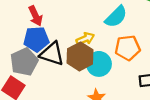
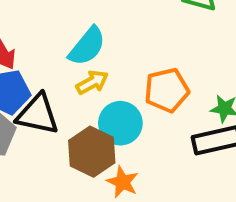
cyan semicircle: (116, 17) -> (87, 46), moved
brown hexagon: (80, 56) -> (92, 152), moved

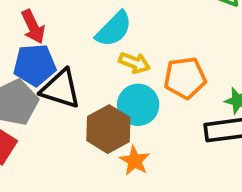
yellow arrow: (92, 82) -> (134, 63), moved, turned 44

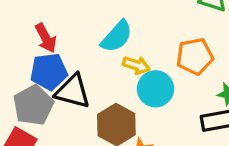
orange pentagon: (185, 78) -> (195, 56), moved
cyan circle: (138, 105) -> (155, 89), moved

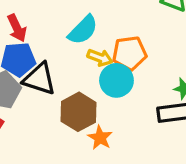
orange pentagon: (195, 56) -> (129, 53), moved

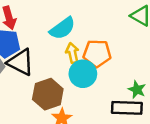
yellow arrow: (100, 58) -> (72, 53), turned -132

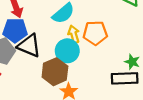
cyan circle: (83, 74) -> (67, 51), moved

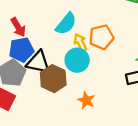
brown hexagon: (55, 72) -> (53, 79), moved

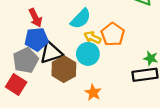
orange pentagon: (101, 37) -> (113, 34), turned -30
yellow arrow: (80, 42) -> (92, 38), turned -42
black triangle: (38, 62) -> (51, 53), turned -35

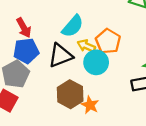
black triangle: (51, 53) -> (60, 55), moved
cyan circle: (88, 54) -> (96, 62), moved
brown hexagon: (64, 69) -> (70, 94), moved

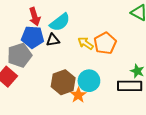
cyan semicircle: (73, 26) -> (60, 22), moved
black triangle: (60, 55) -> (53, 40), moved, size x0.6
cyan circle: (96, 62) -> (89, 81), moved

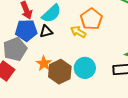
orange pentagon: (105, 43) -> (91, 19), moved
orange star: (78, 95) -> (44, 63), moved

